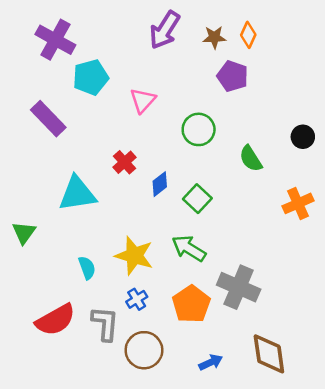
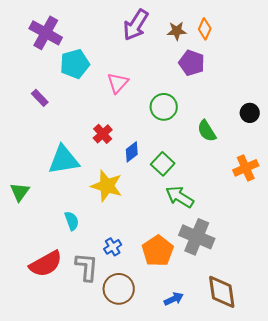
purple rectangle: (48, 119) -> (40, 98), size x0.6
green arrow: (189, 248) -> (180, 197), moved
yellow star: (134, 256) -> (107, 186), moved

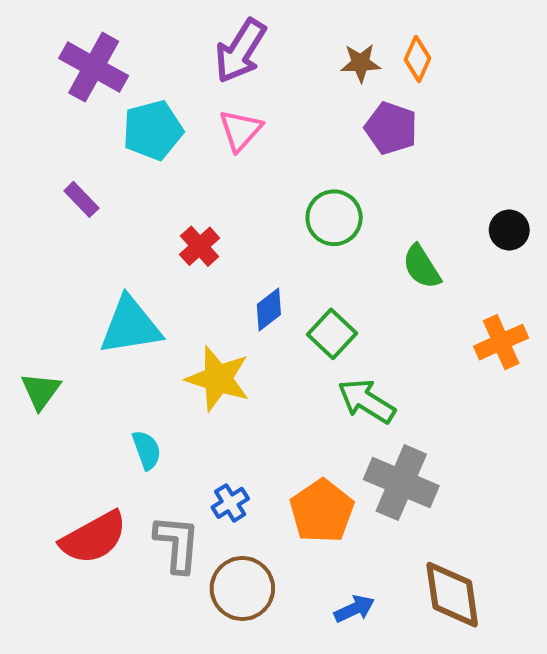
purple arrow: (136, 25) -> (240, 51), moved
pink triangle: (118, 83) -> (240, 130), moved
red cross: (103, 134) -> (200, 246), moved

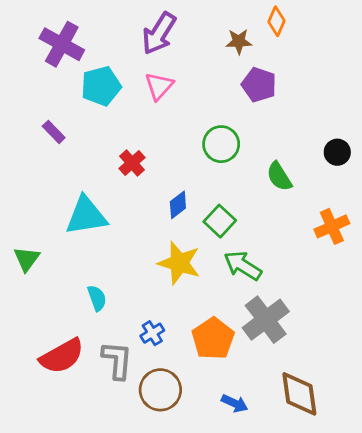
orange diamond: (418, 59) -> (276, 21), moved
yellow star: (218, 379) -> (179, 263), moved
gray cross: (401, 483) -> (266, 320), turned 30
blue arrow: (354, 609) -> (235, 403), turned 50

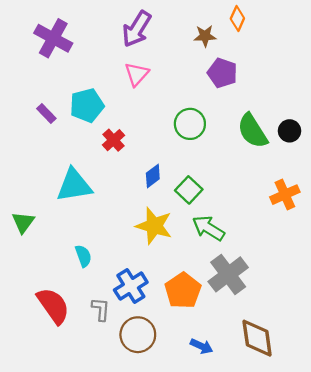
cyan pentagon: (101, 86) -> (87, 105), moved
green semicircle: (279, 177) -> (252, 131), moved, size x1.4
blue cross: (152, 333) -> (131, 286), size x1.6
red semicircle: (62, 356) -> (53, 306), turned -96
gray L-shape: (117, 360) -> (101, 309), size x0.7

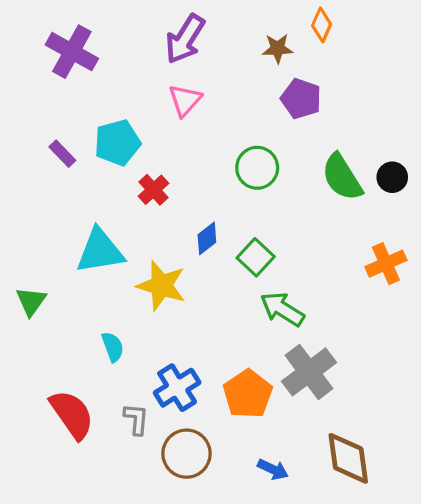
yellow star: (154, 226) -> (161, 286), moved

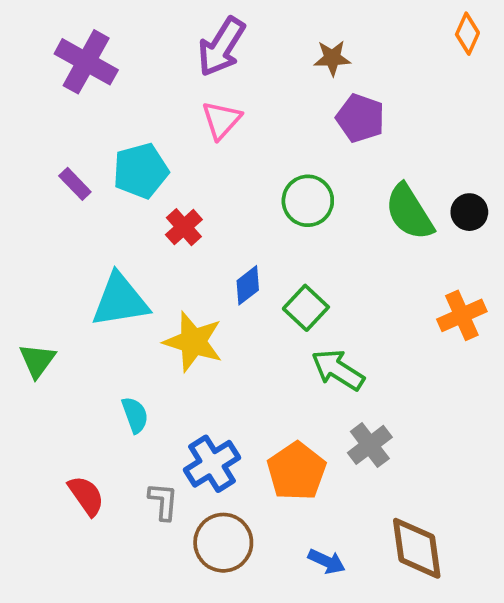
orange diamond: (322, 25) -> (467, 34), moved
gray cross: (309, 372) -> (370, 445), size x0.7
red semicircle: (72, 414) -> (86, 496), size x0.7

